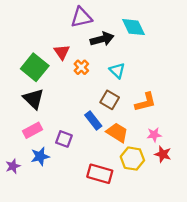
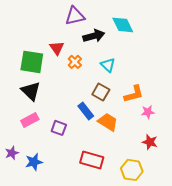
green square: (35, 67) -> (32, 62), turned -30
pink star: (154, 135) -> (148, 112), moved
blue star: (40, 156) -> (34, 162), moved
yellow hexagon: (132, 159) -> (132, 170), moved

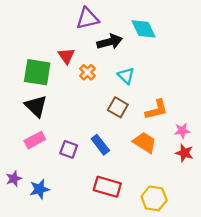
blue rectangle: (86, 111) -> (100, 145), moved
pink star: (148, 112) -> (182, 131), moved
orange trapezoid: (108, 122) -> (145, 142), moved
red star: (150, 142) -> (184, 153), moved

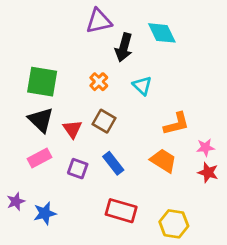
black arrow: (110, 42) -> (124, 47), turned 120
red triangle: (66, 56) -> (72, 129), moved
brown square: (118, 107) -> (104, 121), moved

